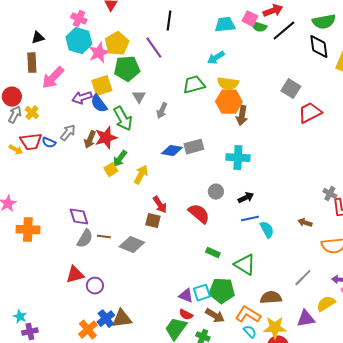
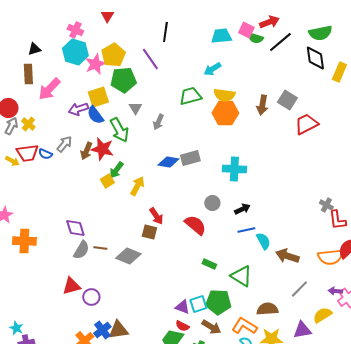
brown arrow: (242, 116) -> (262, 105), moved
red star: (106, 138) -> (102, 149), turned 30
brown arrow: (305, 223) -> (287, 256), moved, size x1.6

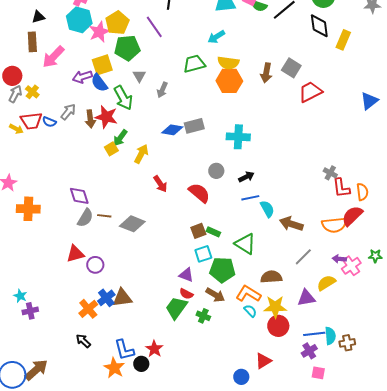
brown arrow: (86, 151) -> (90, 119), turned -30
brown square: (149, 232) -> (198, 231), moved, turned -35
cyan square: (198, 304) -> (203, 254), moved

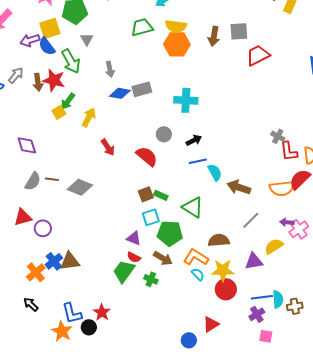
gray square: (291, 68) -> (239, 31), turned -36
gray arrow: (162, 90) -> (110, 69), moved, turned -35
purple diamond: (79, 196) -> (27, 145), moved

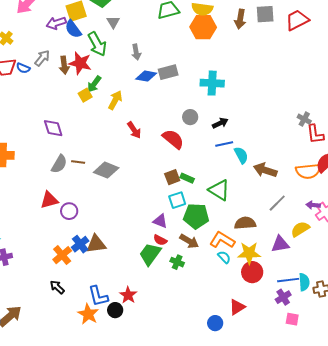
red trapezoid: (258, 55) -> (297, 20), moved

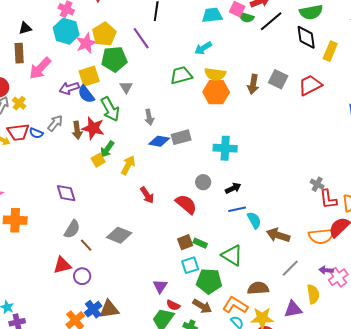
gray square: (265, 14) -> (278, 79), turned 30
brown line: (78, 162) -> (86, 245), moved, turned 40
purple triangle: (160, 221) -> (160, 286), moved, turned 42
yellow semicircle: (300, 229) -> (313, 294), turned 114

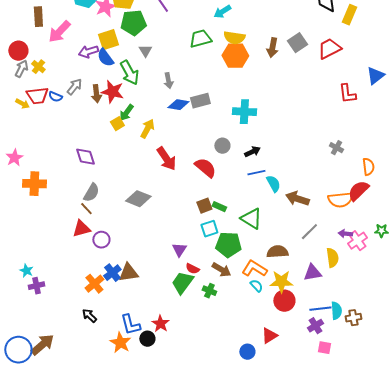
gray square: (278, 79) -> (297, 43), turned 30
red arrow: (147, 195) -> (166, 159), size x1.4
red L-shape: (328, 199) -> (347, 94), moved
brown line: (86, 245) -> (86, 209), moved

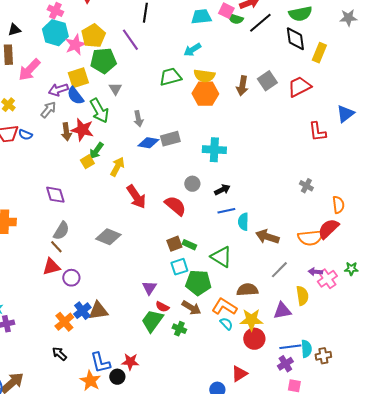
gray arrow: (74, 87) -> (48, 110), moved
cyan semicircle: (273, 184) -> (243, 222), turned -150
red star: (160, 324) -> (130, 362), turned -30

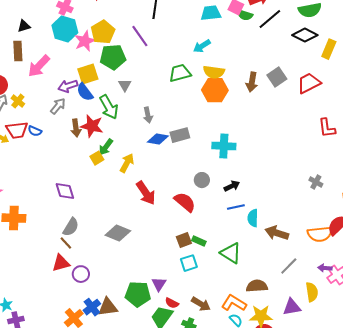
black diamond: (295, 39) -> (305, 35), turned -55
green pentagon: (198, 283) -> (138, 294), moved

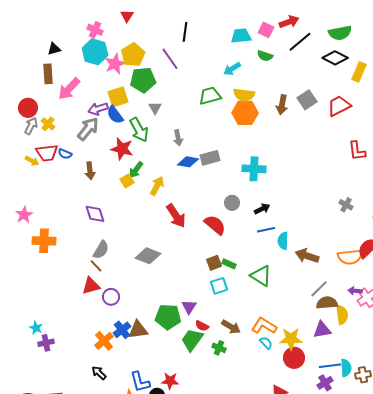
green semicircle: (245, 15) -> (265, 56), moved
gray arrow: (58, 106) -> (88, 129), size x1.4
brown arrow: (76, 128) -> (90, 171), moved
brown semicircle: (257, 286) -> (327, 303), moved

